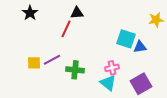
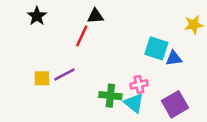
green cross: (75, 70) -> (110, 96), moved

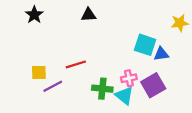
red line: (82, 36) -> (76, 64), moved, turned 48
purple line: (64, 74) -> (53, 86), moved
purple square: (175, 104) -> (153, 85), moved

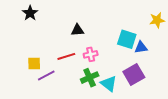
black triangle: (88, 15) -> (77, 30), moved
pink cross: (129, 78) -> (91, 54), moved
green cross: (102, 89) -> (90, 78), turned -30

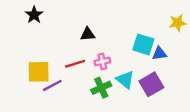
yellow square: (34, 63) -> (39, 72), size x1.5
cyan triangle: (109, 84) -> (125, 80), moved

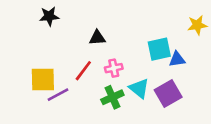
black star: (34, 15) -> (49, 16), moved, turned 30
cyan square: (143, 44) -> (159, 49), turned -30
red line: (75, 64) -> (83, 71), turned -36

